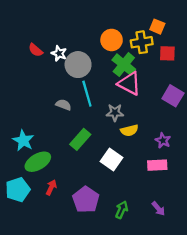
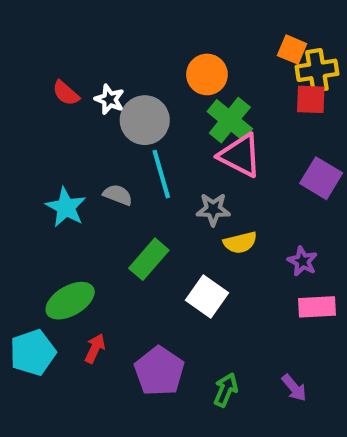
yellow cross: (142, 42) -> (317, 70), moved
cyan star: (23, 140) -> (66, 207), moved
pink rectangle: (157, 165) -> (317, 307), moved

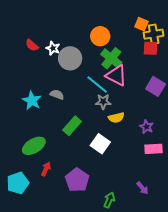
cyan line: (161, 174) -> (97, 84), moved, turned -35
cyan pentagon: (33, 353) -> (18, 183), moved
green arrow: (226, 390) -> (109, 200), moved

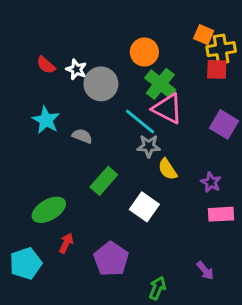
cyan star: (32, 101) -> (46, 120), moved
yellow semicircle: (116, 118) -> (168, 169), turned 70

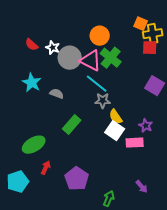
pink triangle: (168, 108) -> (91, 61), moved
white square: (144, 207) -> (115, 131), moved
pink rectangle: (221, 214) -> (135, 143), moved

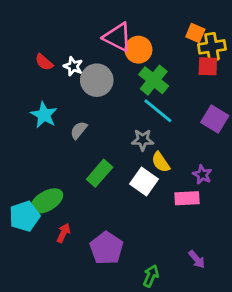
pink triangle: (91, 61) -> (118, 37), moved
cyan line: (97, 84) -> (158, 111), moved
gray semicircle: (57, 94) -> (79, 130), turned -72
white square: (115, 131) -> (144, 182), moved
cyan pentagon: (18, 182) -> (25, 216), moved

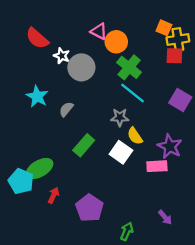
pink triangle: (118, 37) -> (99, 31), size x0.7
red semicircle: (44, 62) -> (37, 38), moved, size x1.5
purple star: (202, 175) -> (170, 146), size x1.5
cyan pentagon: (25, 216) -> (21, 181), turned -30

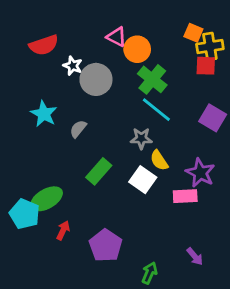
red semicircle: (37, 38) -> (44, 45), turned -60

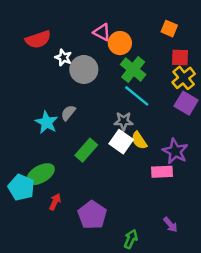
yellow cross: (210, 46) -> (184, 78), moved, turned -30
cyan star: (44, 114) -> (47, 122), moved
white square: (143, 180) -> (121, 142), moved

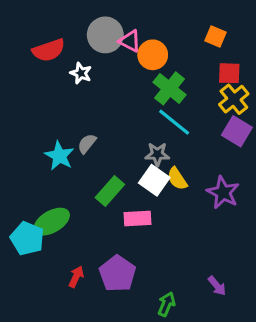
gray circle: (84, 69) -> (105, 35), moved
pink rectangle: (162, 172) -> (137, 219), moved
red arrow: (55, 202) -> (76, 277), moved

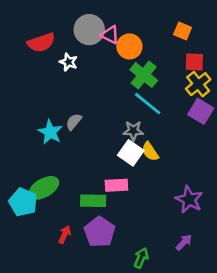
green rectangle: (110, 191) -> (93, 201), moved, turned 50
purple star: (223, 193) -> (189, 200), moved
purple arrow: (217, 286) -> (184, 242), turned -96

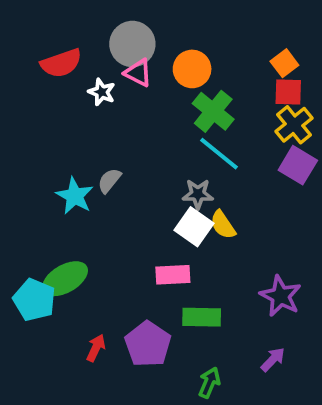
orange square: (183, 31) -> (284, 63), moved, turned 30
pink triangle: (110, 35) -> (138, 73), moved
green rectangle: (93, 201) -> (202, 317), moved

